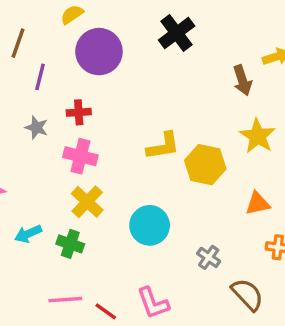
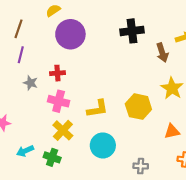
black cross: (177, 33) -> (132, 31), moved, turned 30
purple line: (40, 77) -> (21, 55), moved
yellow L-shape: (163, 146) -> (97, 109), moved
gray cross: (209, 257) -> (141, 166), turned -32

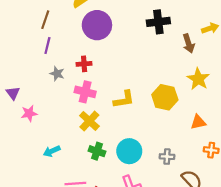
cyan circle: (103, 145) -> (129, 151), moved
cyan arrow: (25, 151) -> (52, 151), moved
green cross: (52, 157) -> (97, 151), moved

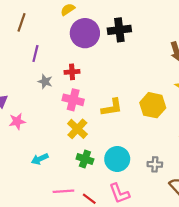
brown line: (45, 20) -> (21, 22), moved
black cross: (158, 22) -> (119, 30), moved

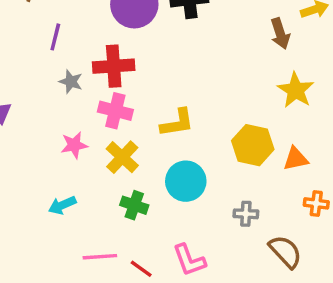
red cross: (72, 72) -> (114, 66), size x1.6
yellow hexagon: (153, 105) -> (253, 145), moved
pink star: (17, 121) -> (74, 145), moved
cyan circle: (117, 159) -> (186, 181), moved

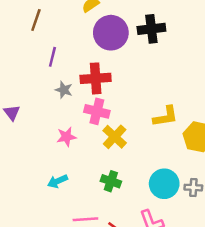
yellow L-shape: (177, 123) -> (165, 116), moved
yellow cross: (122, 157) -> (115, 137), moved
cyan circle: (186, 181) -> (164, 184), moved

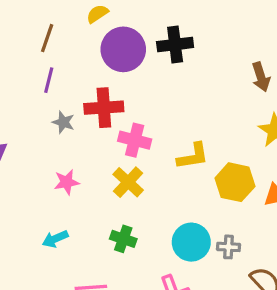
brown line: (36, 20) -> (47, 38), moved
pink cross: (97, 111) -> (135, 140), moved

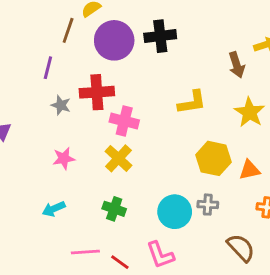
brown line: (47, 38) -> (68, 30), moved
yellow L-shape: (193, 156) -> (192, 102), moved
gray cross: (229, 247) -> (208, 205), moved

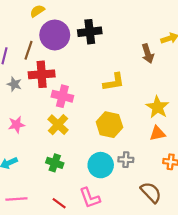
brown line: (68, 30) -> (29, 50), moved
yellow star: (250, 112) -> (158, 107), moved
yellow hexagon: (214, 158) -> (109, 125), moved
pink line: (85, 252) -> (16, 199), moved

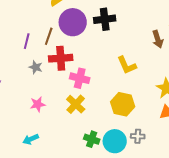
yellow L-shape: (114, 82) -> (127, 65), turned 75
green cross: (55, 163) -> (92, 139), moved

